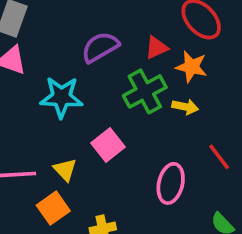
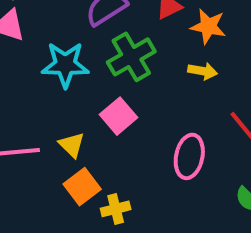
green cross: (145, 91) -> (131, 57), moved
orange square: (53, 208) -> (82, 187), moved

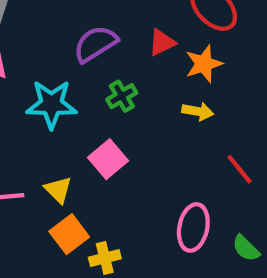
orange star: (208, 26) -> (204, 64), turned -30
green cross: (131, 57) -> (122, 96), size x0.6
pink ellipse: (189, 156) -> (193, 227), moved

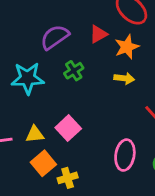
pink square: (108, 159) -> (68, 128), moved
yellow triangle: (58, 190) -> (35, 134), turned -48

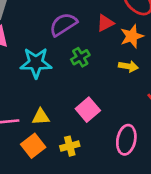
pink square: (68, 128) -> (88, 110), moved
orange square: (43, 163) -> (33, 146), moved
yellow cross: (68, 178) -> (70, 146), moved

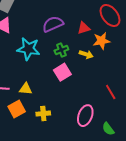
yellow arrow: (128, 66) -> (86, 54), moved
pink square: (88, 110) -> (62, 72), moved

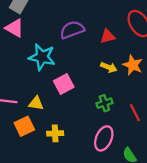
orange star: (102, 41) -> (133, 65), moved, turned 30
green cross: (61, 50) -> (104, 103), moved
pink square: (62, 72) -> (64, 84), moved

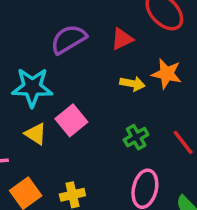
yellow triangle: (36, 103) -> (36, 134), moved, turned 35

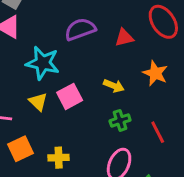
yellow arrow: (132, 84) -> (114, 86), moved

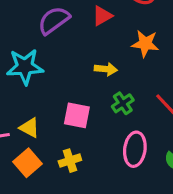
pink square: (70, 96) -> (77, 115), moved, turned -35
yellow triangle: (38, 102) -> (29, 128), moved

